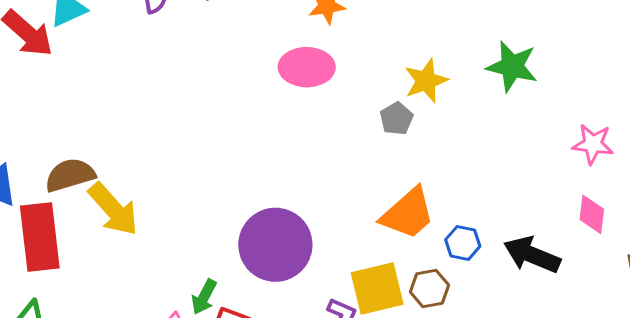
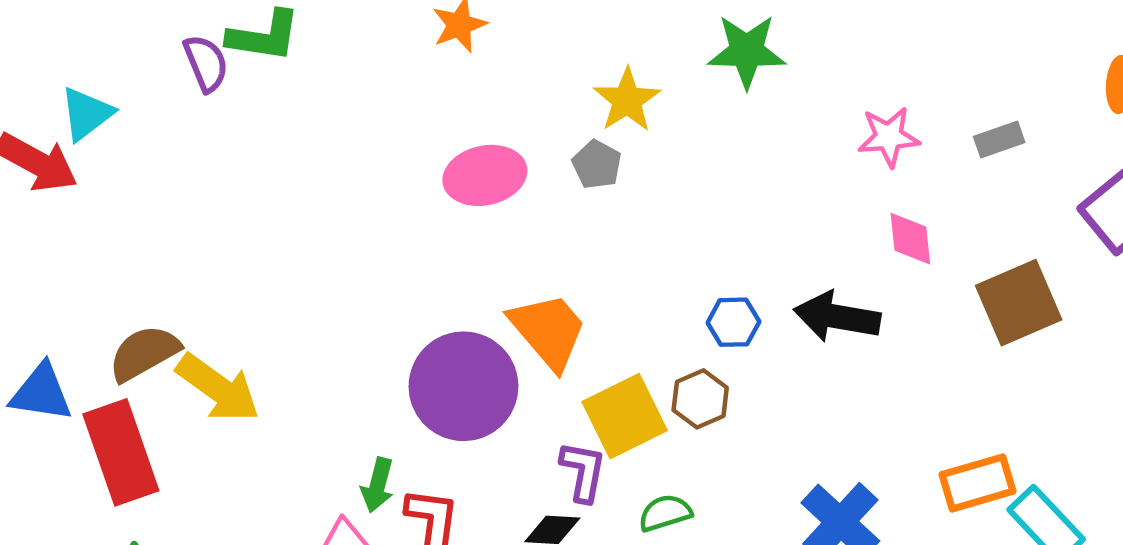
pink ellipse: (307, 67) -> (485, 175), moved
orange trapezoid: (408, 214) -> (548, 331), moved, turned -76

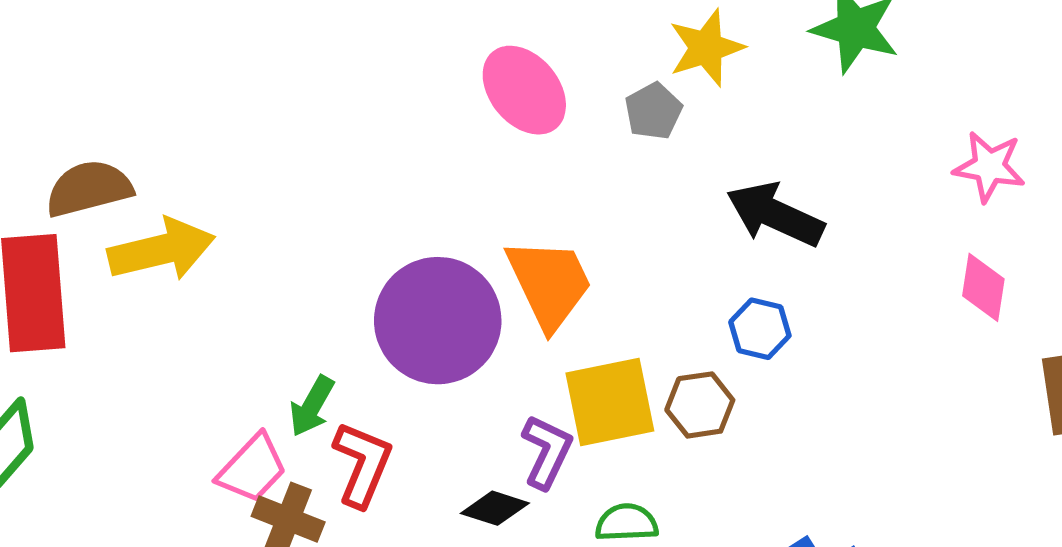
pink ellipse: (485, 175) -> (524, 90), turned 48
black arrow: (837, 317) -> (775, 215), moved
yellow arrow: (218, 388) -> (161, 250), turned -64

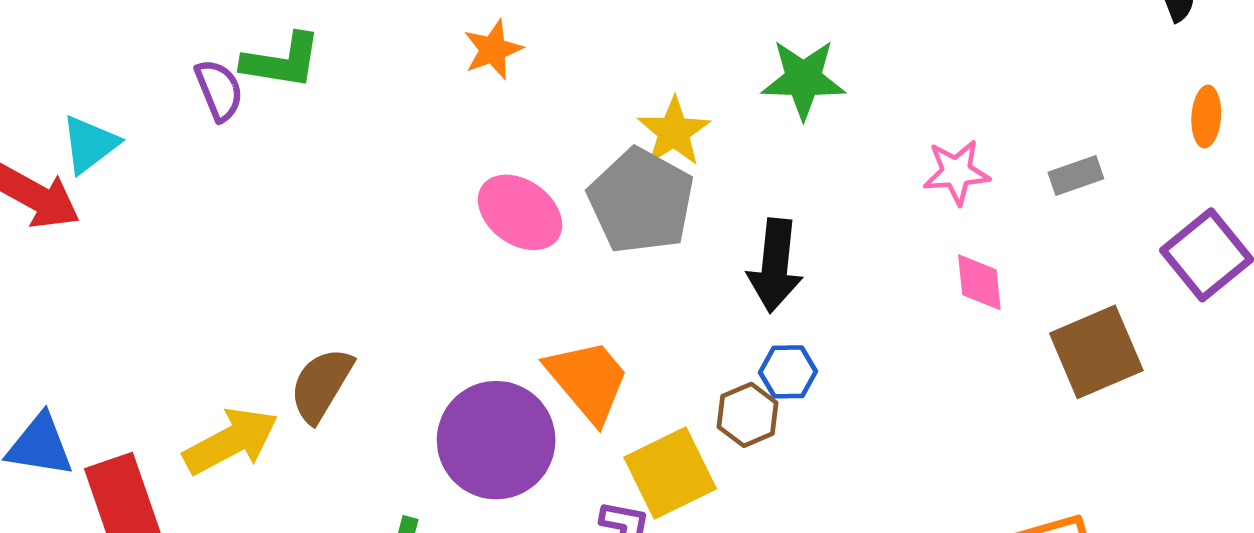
gray pentagon: (653, 111) -> (641, 201), size x2.0
brown semicircle: (89, 188) -> (321, 385), moved, turned -30
black arrow: (775, 215) -> (775, 266), turned -94
brown hexagon: (700, 405) -> (748, 415), moved

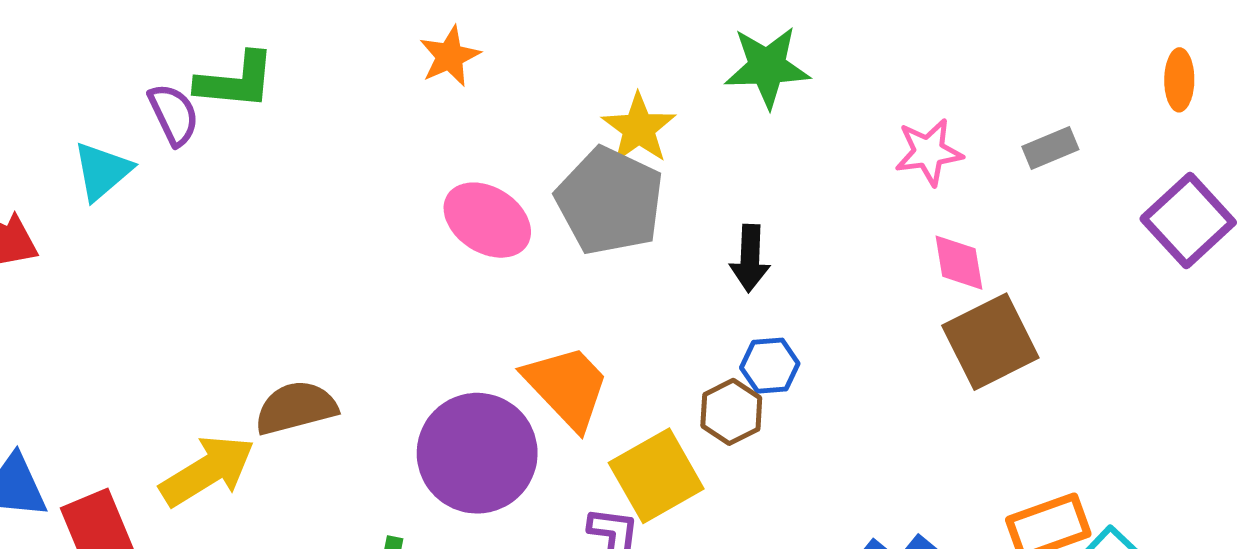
cyan triangle: (90, 144) -> (102, 171), moved
black arrow: (775, 266) -> (750, 258), size x0.7
brown square: (1096, 352) -> (990, 342), moved
brown semicircle: (321, 385) -> (296, 408), turned 48

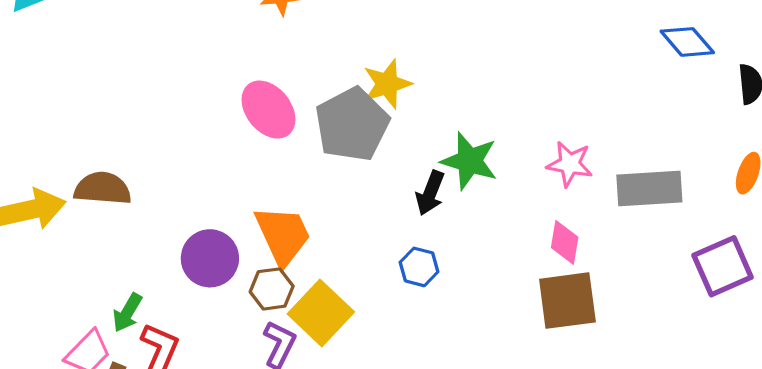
green star: (767, 67) -> (469, 161), moved
gray rectangle: (1050, 148) -> (649, 188), size x1.8
brown hexagon: (731, 412) -> (272, 289), moved
purple circle: (477, 453) -> (210, 258), size x0.7
yellow square: (656, 476) -> (321, 313), turned -36

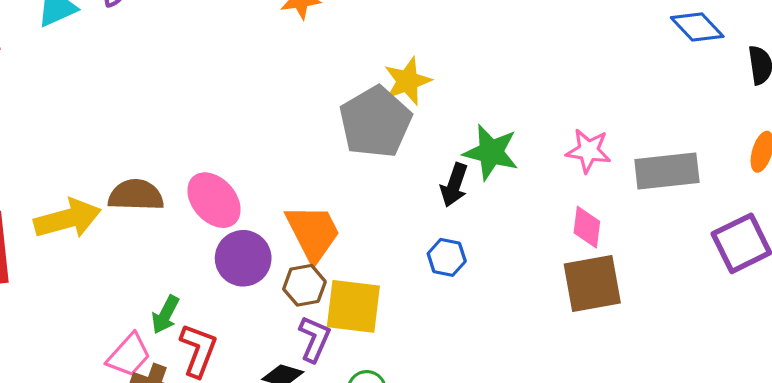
pink ellipse: (269, 110) -> (214, 200), moved
yellow square: (321, 313) -> (353, 306), turned -34

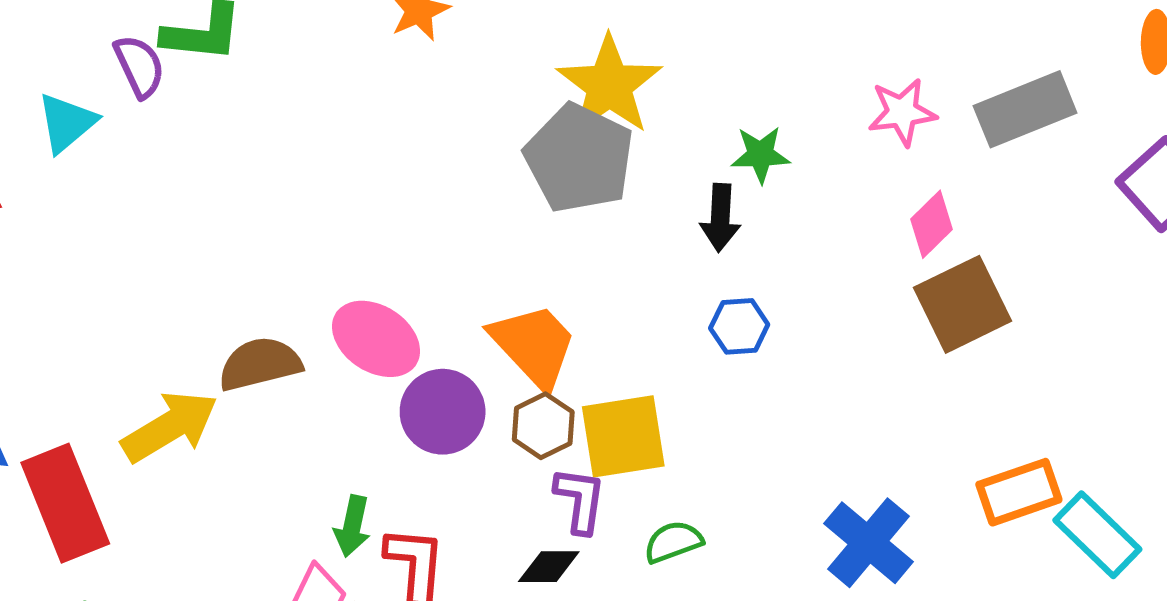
yellow star: (408, 81) -> (609, 85), size x1.4
green star: (491, 152) -> (760, 155), size x0.7
pink diamond: (587, 227) -> (931, 224), turned 54

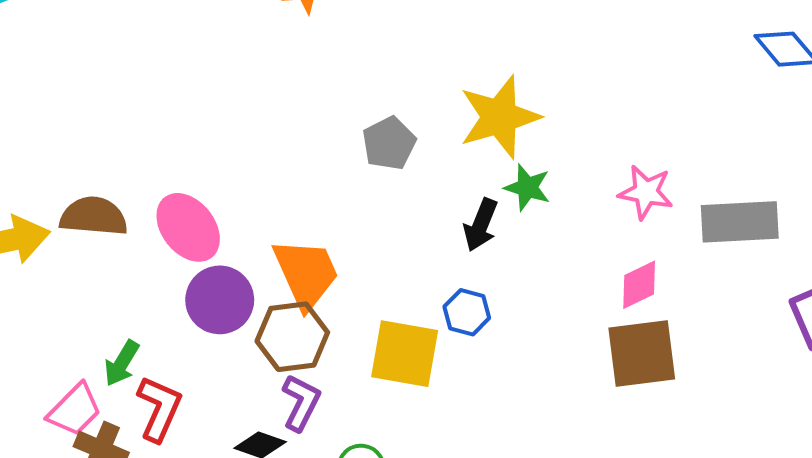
yellow star: (609, 85) -> (500, 117), moved
gray pentagon: (579, 158) -> (389, 143), size x0.6
brown hexagon: (543, 426) -> (292, 337), size x1.4
yellow square: (623, 436) -> (405, 354), moved

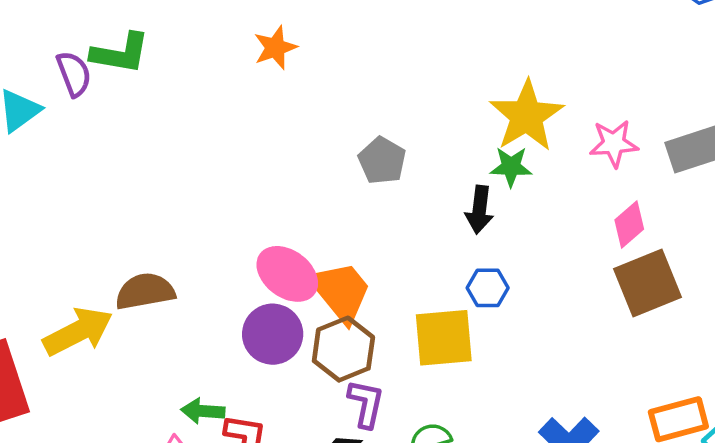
yellow star: (500, 117) -> (526, 116), moved
pink ellipse: (188, 227) -> (287, 274), moved
green arrow: (122, 363) -> (203, 411), turned 78

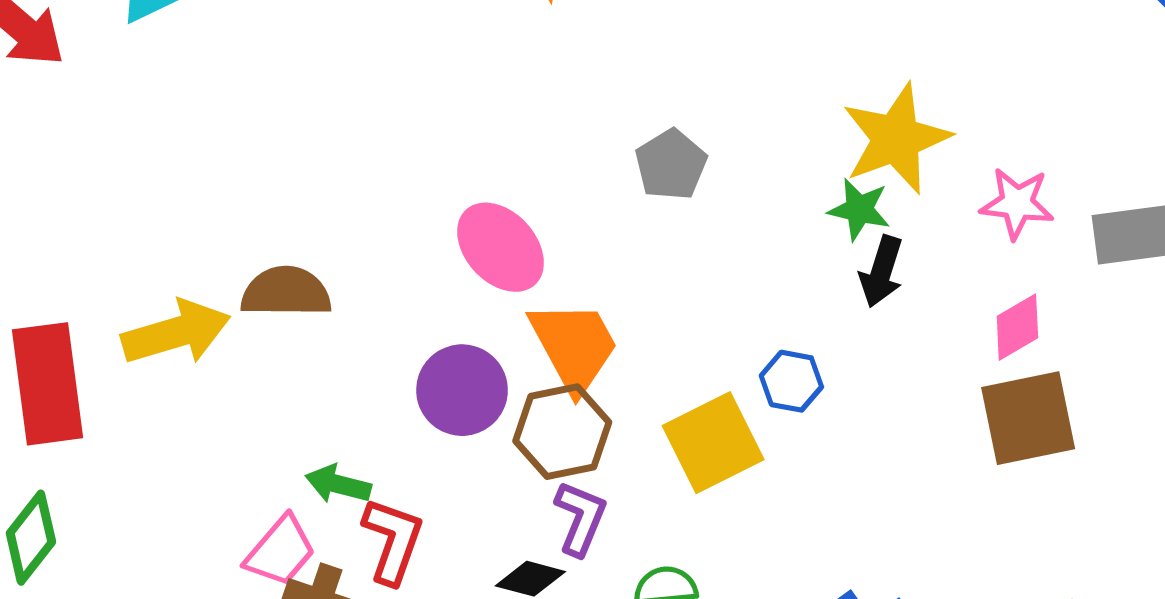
black arrow: (479, 210) -> (881, 272), moved
pink ellipse: (287, 274) -> (501, 247), moved
yellow square: (444, 338) -> (713, 443), turned -32

